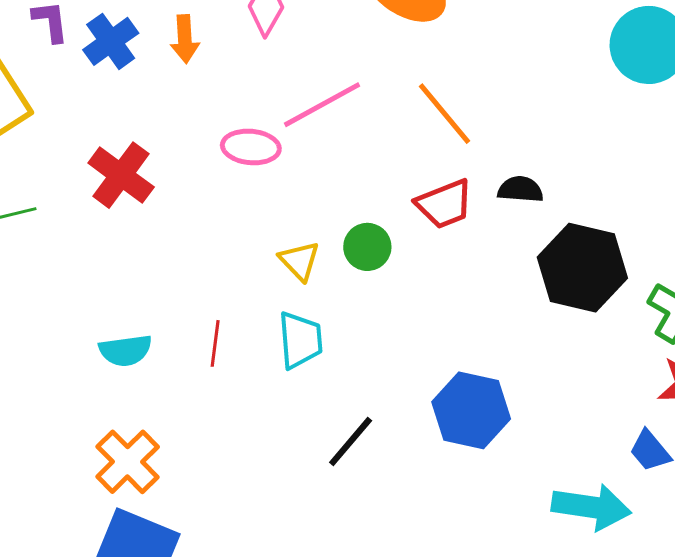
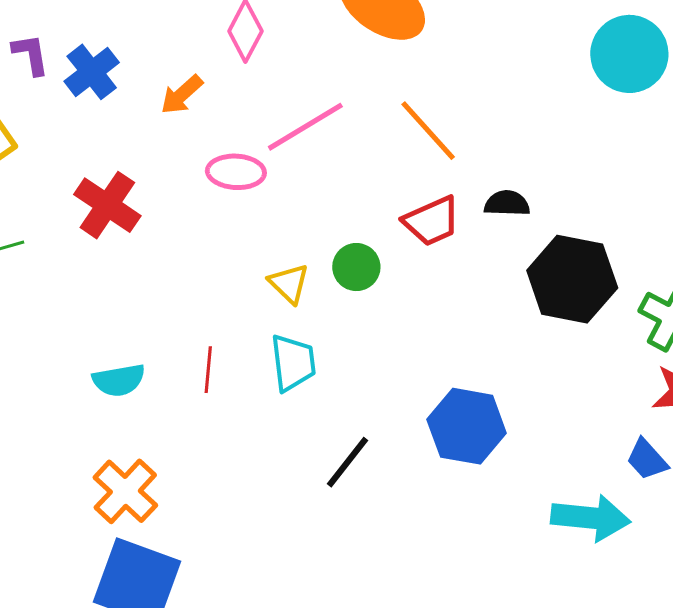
orange arrow: (185, 39) -> (182, 95), moved, turned 54

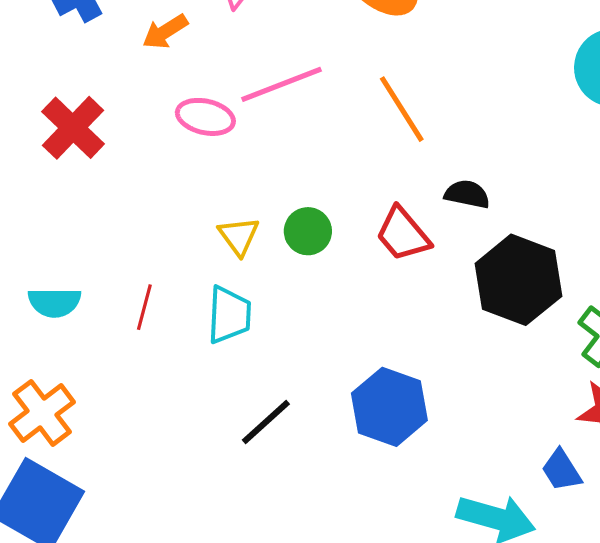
red trapezoid: (432, 221) -> (403, 234), moved, turned 64

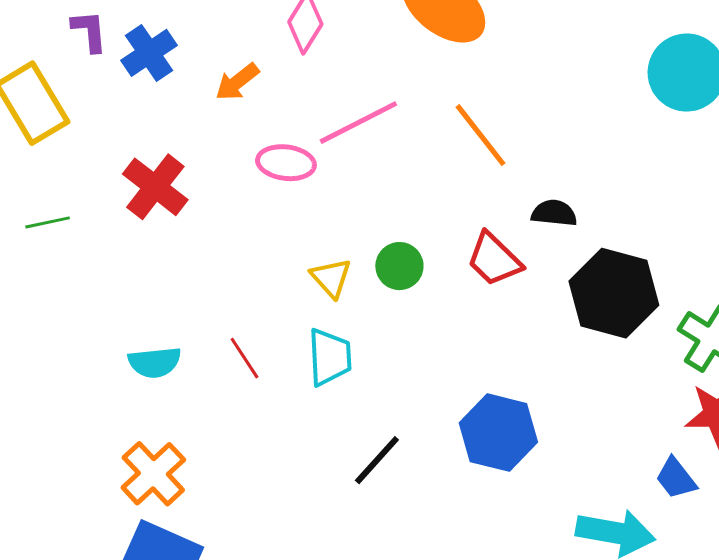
red line: (144, 307) -> (245, 358), turned -42

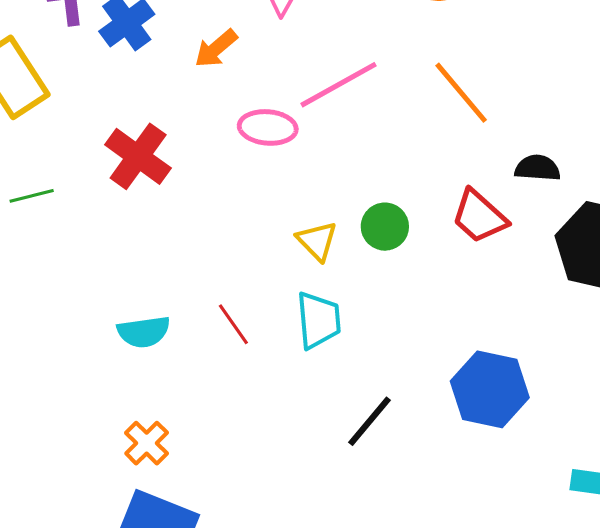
orange cross: (153, 474) -> (147, 443), size x0.7

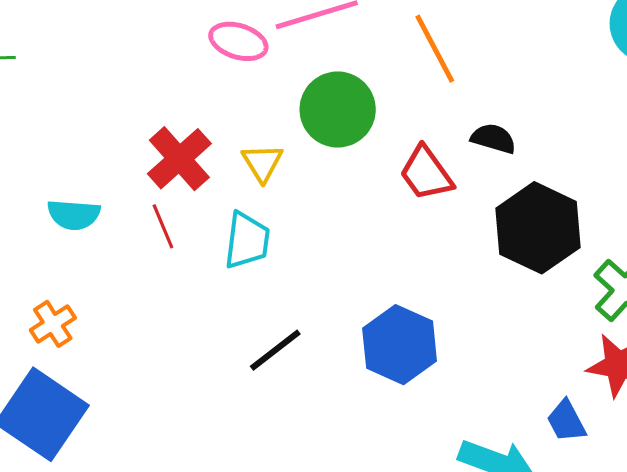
red cross: (138, 156) -> (179, 159), moved
green circle: (385, 227) -> (338, 109), moved, size x1.6

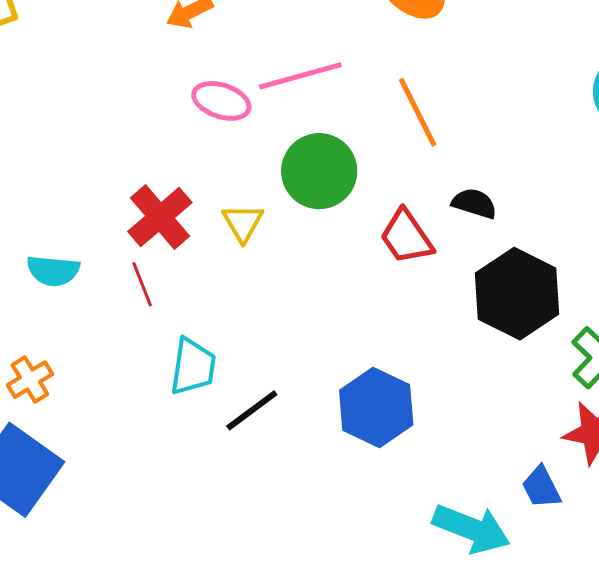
cyan trapezoid: (247, 240) -> (193, 366), moved

